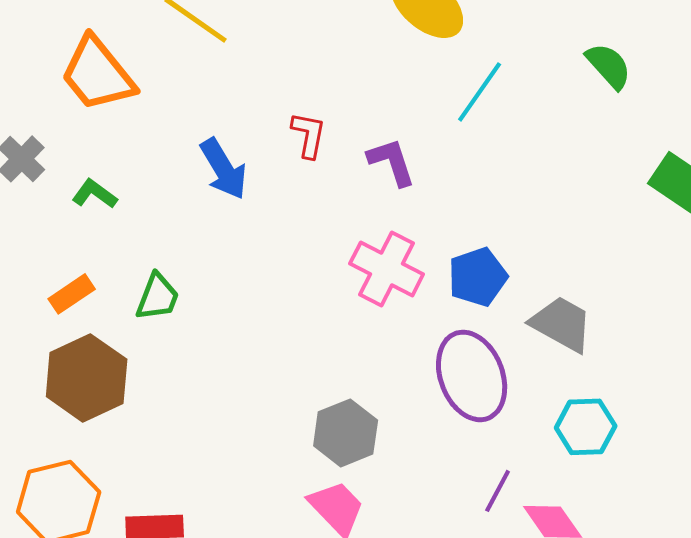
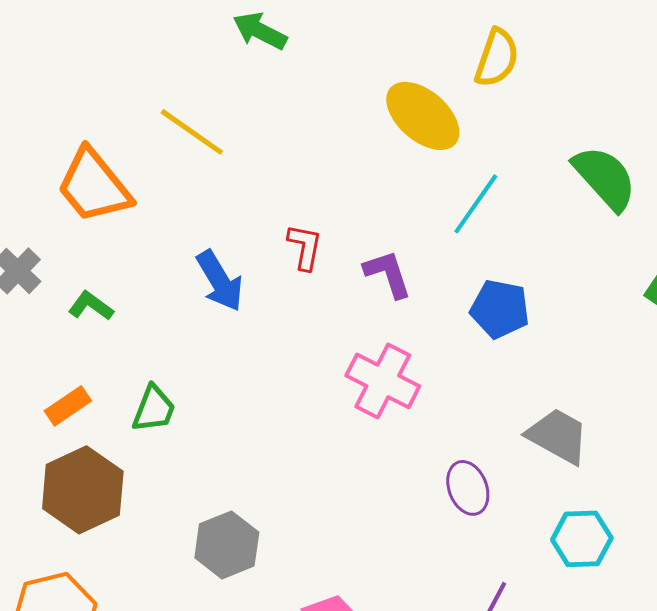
green semicircle: (609, 66) -> (605, 178), size x1.4
blue pentagon: (478, 277) -> (500, 309), moved, turned 30
purple ellipse: (472, 376) -> (468, 488), size x0.6
gray hexagon: (346, 433) -> (227, 545), moved

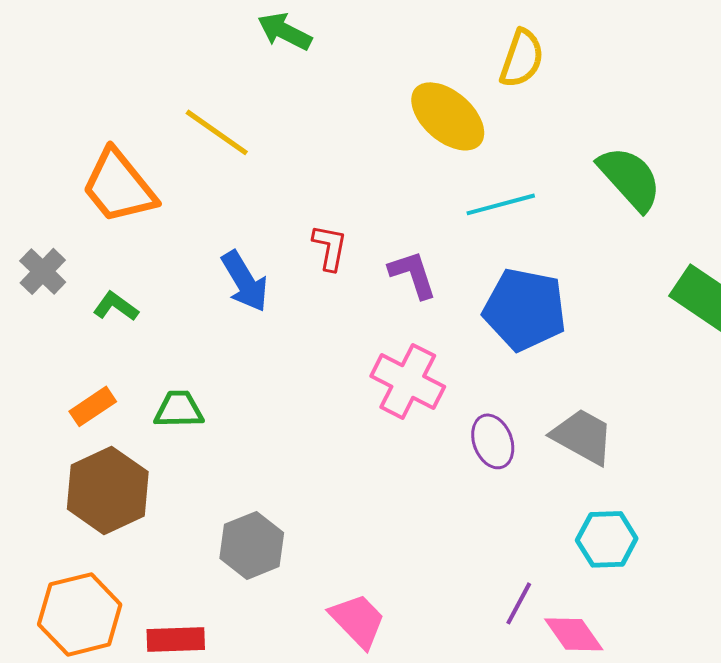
cyan line: (476, 204) -> (501, 204), turned 40
blue pentagon: (500, 309) -> (525, 309), size x1.4
green trapezoid: (154, 409) -> (179, 409), turned -112
purple ellipse: (468, 488) -> (493, 441), moved

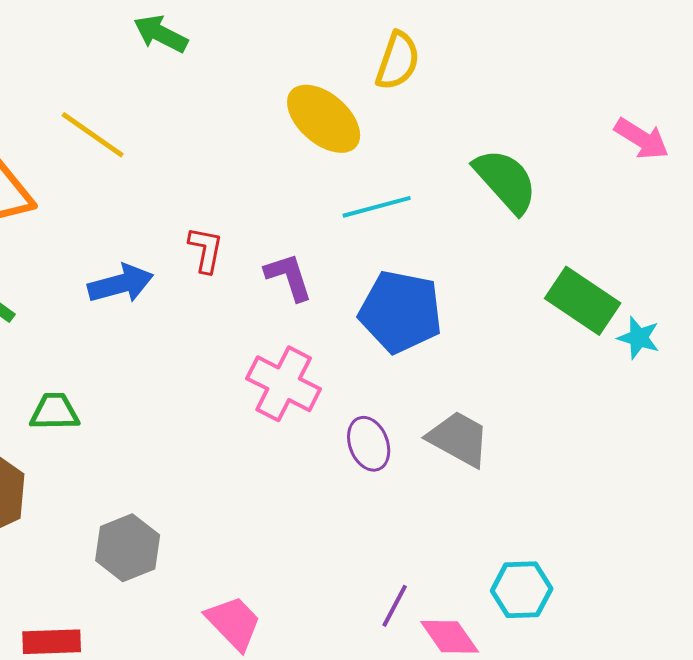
blue arrow: (245, 281) -> (121, 284), turned -74
cyan hexagon: (607, 539) -> (522, 590), moved

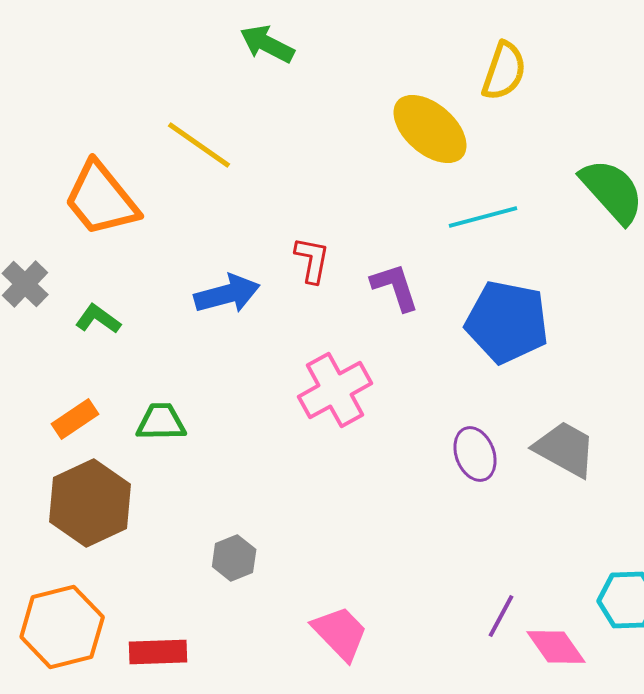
pink cross: (284, 384) -> (335, 390), moved, turned 34
gray hexagon: (128, 548) -> (234, 558), size x0.7

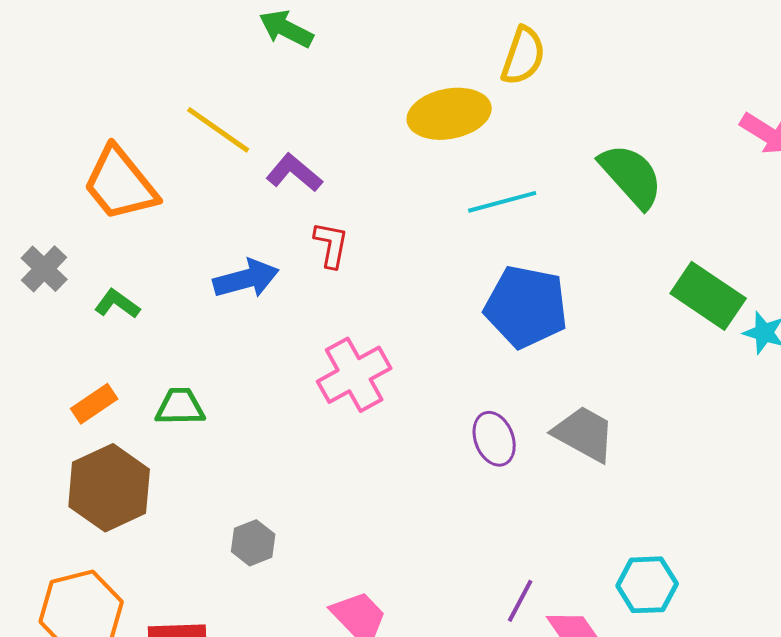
yellow ellipse: (430, 129) -> (449, 114), turned -52
purple L-shape: (395, 287) -> (294, 173), moved, turned -32

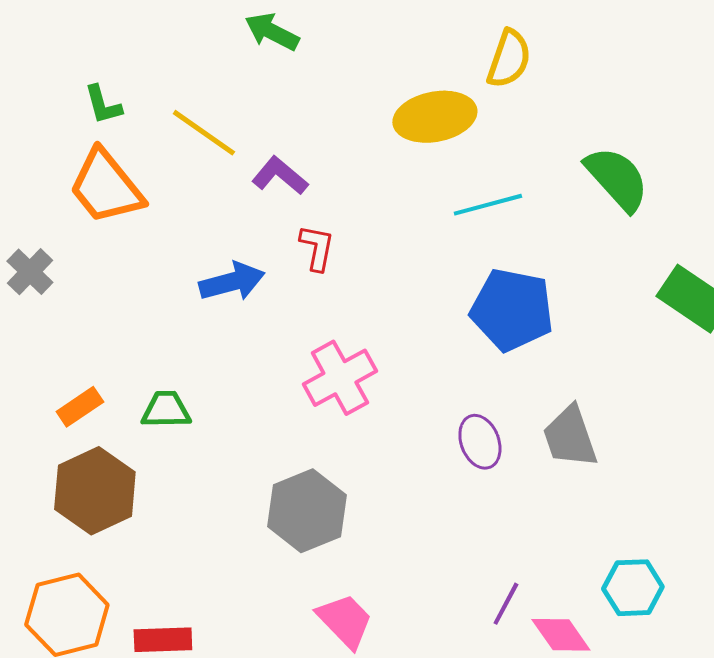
green L-shape: (117, 304) -> (103, 105), moved, turned -141
gray trapezoid: (584, 434) -> (570, 437), turned -138
gray hexagon: (253, 543) -> (307, 511), moved, size x1.8

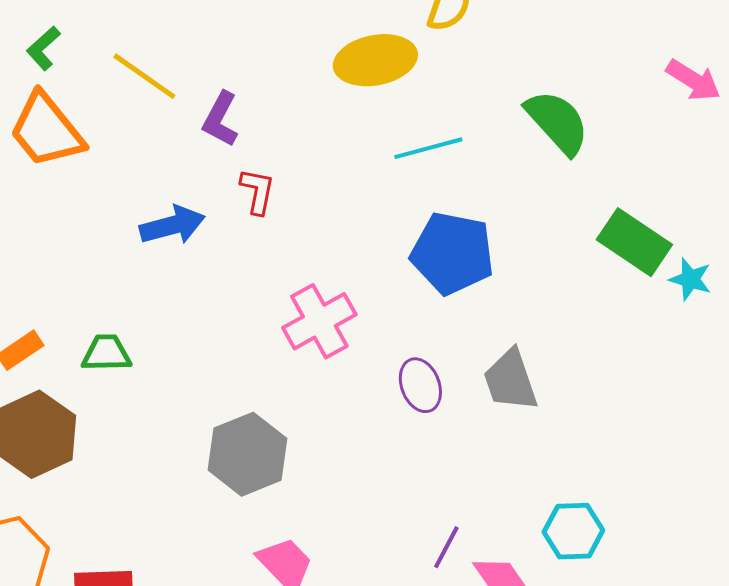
green L-shape: (103, 105) -> (43, 48), turned 63
purple L-shape: (280, 176) -> (220, 119), turned -102
pink cross: (340, 378) -> (319, 321), moved

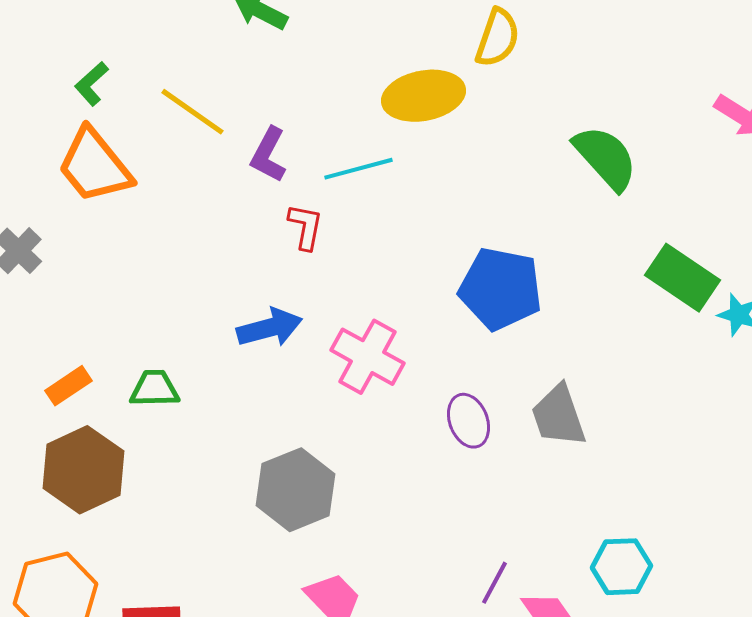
cyan line: (428, 148) -> (358, 169), moved
blue arrow: (172, 225) -> (270, 328), moved
pink cross: (319, 321) -> (368, 357), turned -32

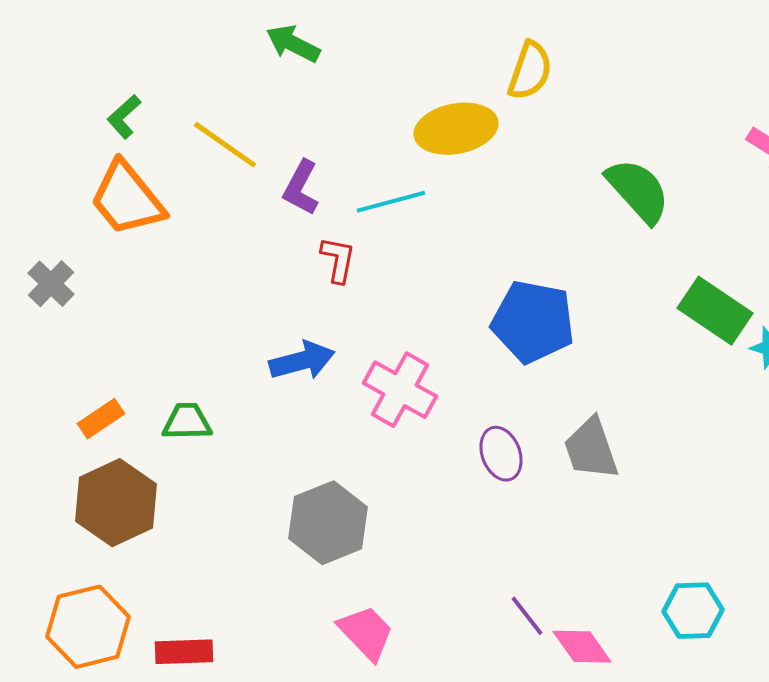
cyan hexagon: (622, 567) -> (693, 611), moved
purple line: (494, 583) -> (527, 616), turned -66

